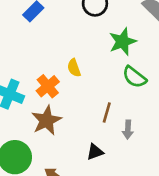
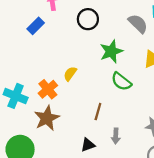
yellow semicircle: (74, 68) -> (70, 74), turned 56
gray arrow: (128, 130) -> (116, 136), moved

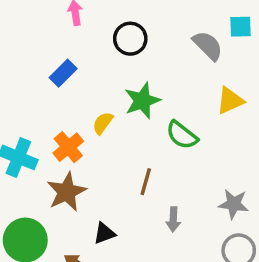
blue rectangle: (36, 26) -> (63, 73), moved
green star: (111, 51) -> (142, 101), moved
black triangle: (88, 145) -> (104, 233), moved

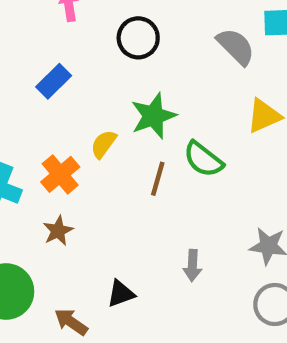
brown line: (146, 182) -> (158, 179), moved
brown star: (67, 192) -> (58, 231), size x0.6
black triangle: (104, 233) -> (121, 294), moved

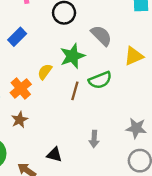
gray semicircle: (236, 47) -> (101, 36), moved
green semicircle: (203, 159) -> (100, 80), turned -60
black triangle: (121, 294) -> (54, 155), turned 35

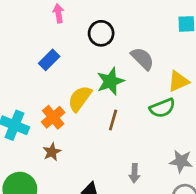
yellow semicircle: (45, 72) -> (80, 99), size x1.5
green semicircle: (100, 80) -> (162, 108), moved

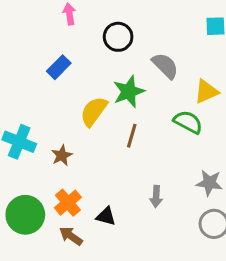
green semicircle: (162, 108) -> (188, 122), turned -130
orange cross: (53, 117) -> (68, 203), moved
brown star: (52, 152) -> (62, 155), moved

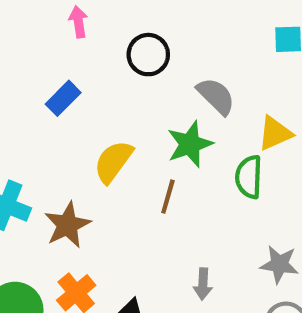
green star: (129, 92) -> (190, 144), moved
green semicircle: (188, 122) -> (249, 177), turned -116
brown star: (62, 155) -> (67, 225), size x1.5

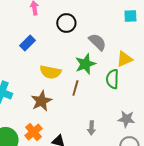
yellow semicircle: (113, 162) -> (50, 72), turned -115
brown star: (67, 225) -> (41, 101), moved

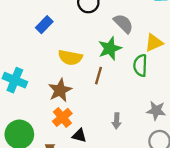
orange cross: (33, 132) -> (62, 117), moved

